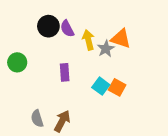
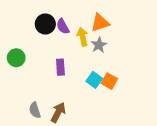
orange triangle: (121, 39) -> (100, 23), moved, turned -36

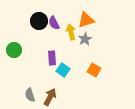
cyan square: (94, 80) -> (63, 70), moved

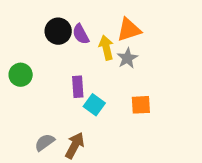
orange square: (94, 70) -> (141, 105), turned -32
gray semicircle: (30, 95) -> (45, 142), turned 72

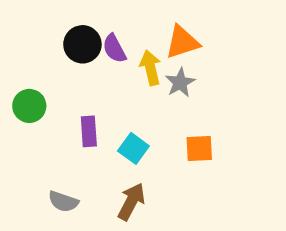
purple rectangle: (78, 87) -> (89, 131), moved
gray semicircle: (45, 142) -> (63, 202), turned -125
brown arrow: (75, 145) -> (131, 202), moved

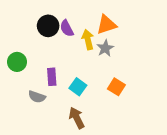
orange square: (199, 148) -> (116, 87), turned 35
gray semicircle: (63, 202) -> (37, 97), moved
brown arrow: (131, 202) -> (77, 118), turned -55

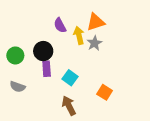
black circle: (48, 26) -> (43, 51), moved
orange square: (116, 87) -> (105, 92), moved
gray semicircle: (37, 97) -> (18, 87), moved

